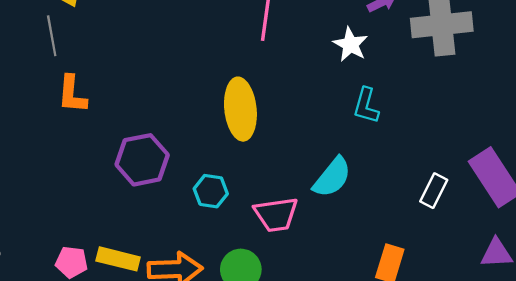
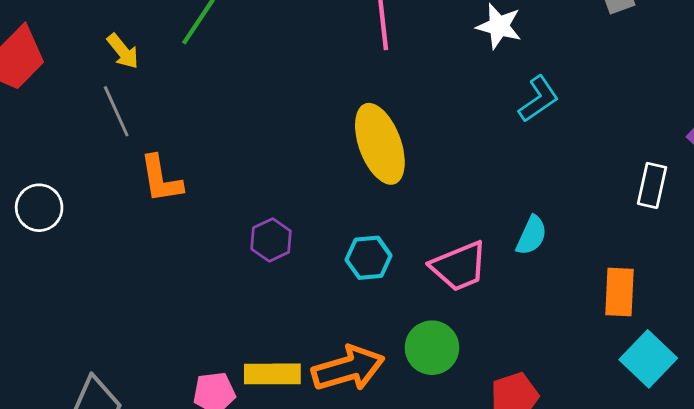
cyan L-shape: (366, 106) -> (539, 99), turned -126
purple hexagon: (142, 160) -> (271, 240), size x0.6
cyan semicircle: (332, 177) -> (531, 235), moved, size x0.7

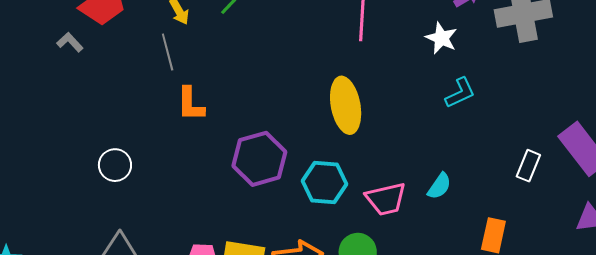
white circle: (39, 208) -> (115, 165), moved
purple hexagon: (271, 240) -> (259, 159), size x1.8
cyan hexagon: (369, 258) -> (324, 182), size x1.4

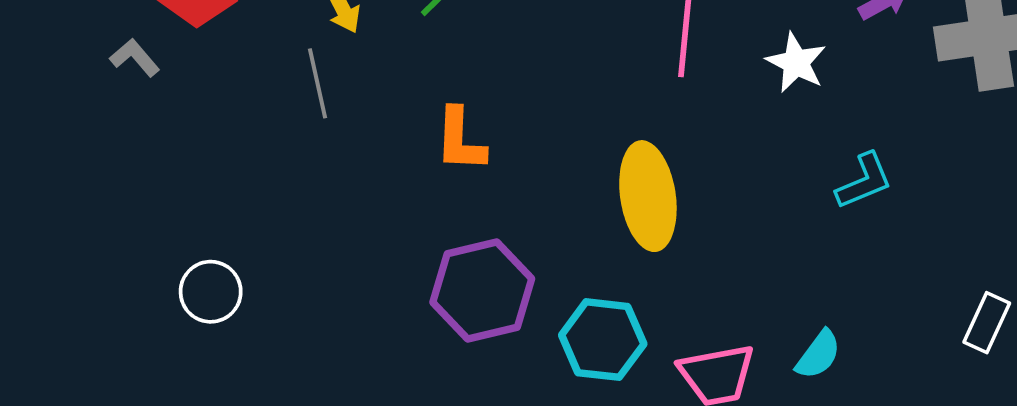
white star: (441, 38) -> (796, 63), moved
orange L-shape: (191, 104) -> (460, 140), moved

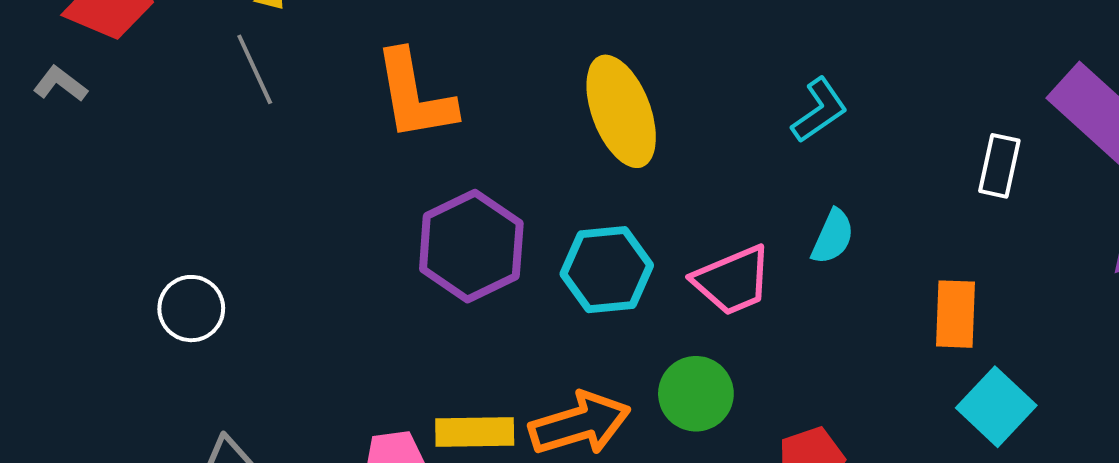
orange L-shape: (460, 140) -> (415, 96), size x1.4
cyan L-shape: (864, 181) -> (819, 110), moved

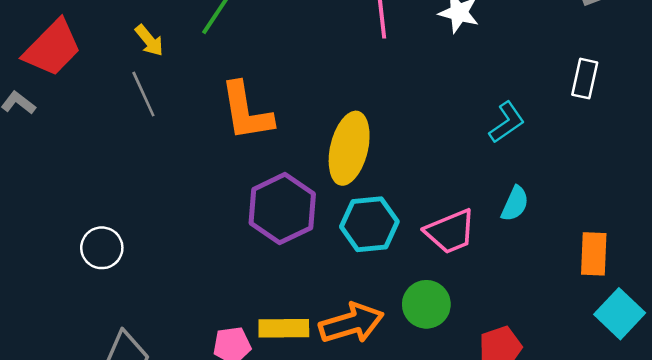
yellow ellipse: (621, 111) -> (349, 148), moved, turned 34
white rectangle: (999, 166) -> (585, 79), moved

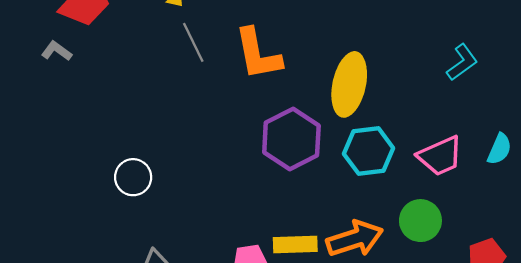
gray line: (143, 94) -> (193, 42), moved
cyan L-shape: (507, 122) -> (462, 62), moved
cyan semicircle: (515, 204) -> (499, 149), moved

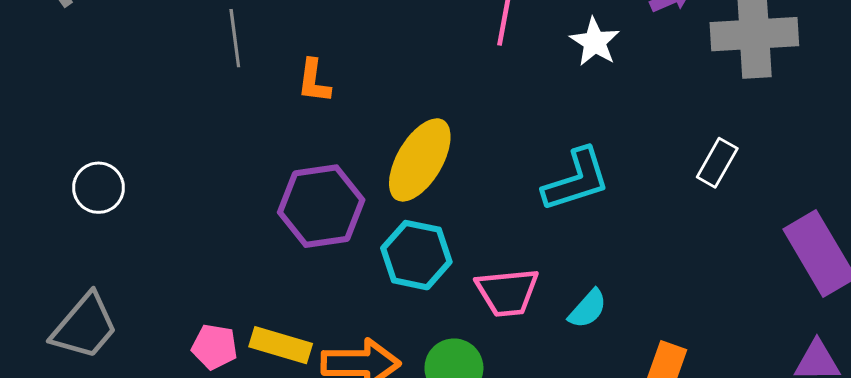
orange L-shape: (258, 54) -> (314, 81), size x0.6
cyan L-shape: (462, 62) -> (576, 180), size x1.4

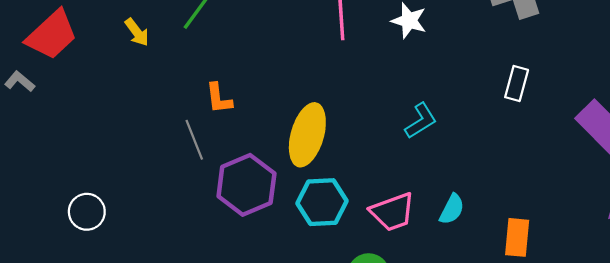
gray line: (235, 38) -> (194, 140), moved
cyan L-shape: (576, 180) -> (421, 121), size x0.7

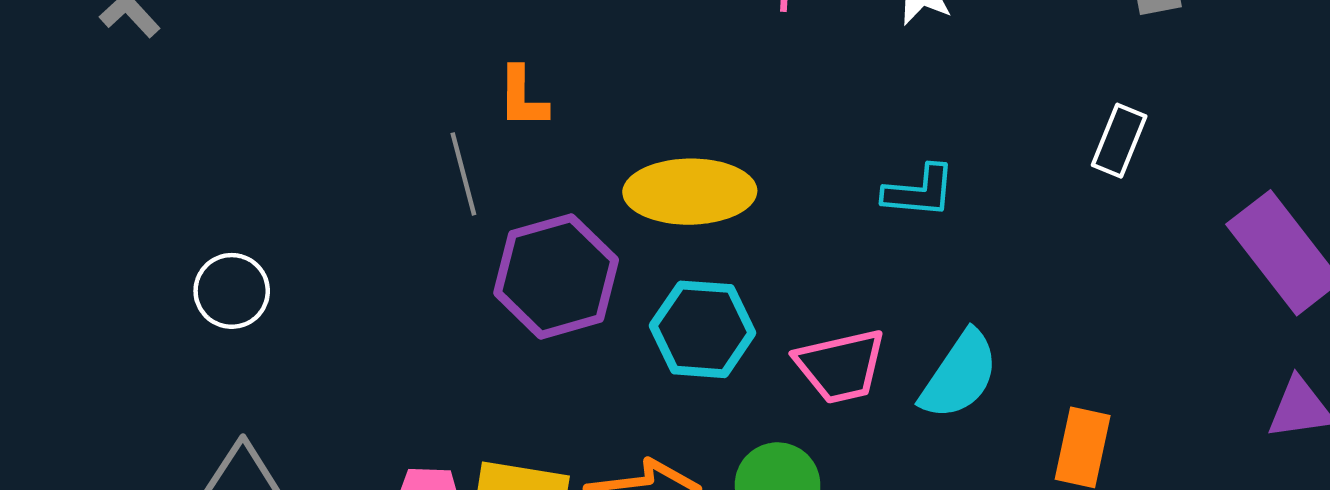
cyan L-shape: (421, 121) -> (919, 191), turned 30
yellow ellipse: (307, 135) -> (690, 192), turned 66
cyan semicircle: (452, 209) -> (959, 375), size x1.5

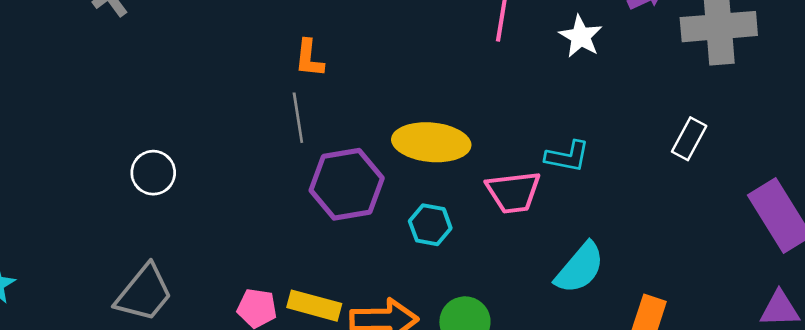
orange L-shape: (523, 97) -> (309, 58), moved
cyan hexagon: (703, 329) -> (430, 225), size x0.7
pink trapezoid: (841, 366) -> (513, 192), moved

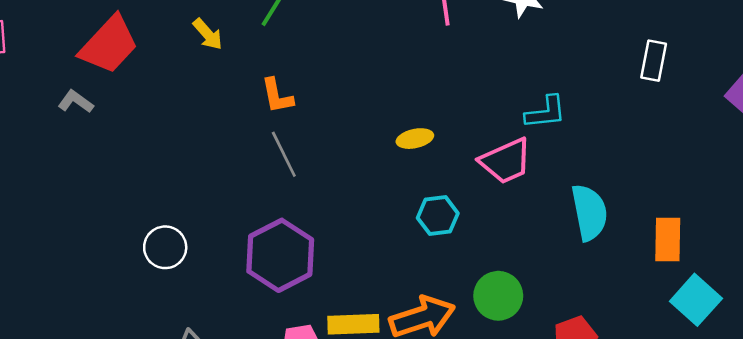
yellow ellipse: (431, 142) -> (415, 139), size x0.5
purple hexagon: (347, 184) -> (280, 255), moved
cyan semicircle: (580, 268) -> (589, 212), turned -34

